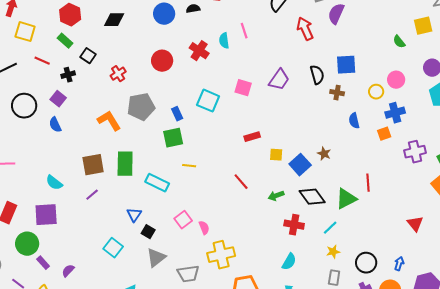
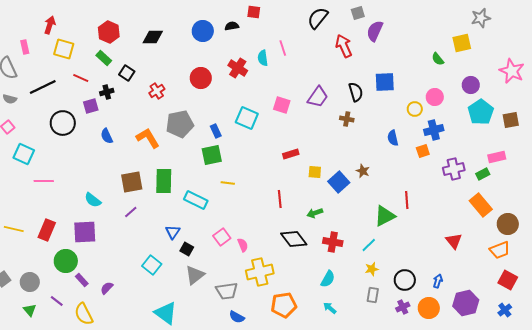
brown cross: (337, 93) -> (347, 119), moved
purple square: (58, 99) -> (91, 106), moved, turned 35
blue semicircle: (55, 125) -> (107, 136), moved
red line: (241, 182) -> (280, 199), turned 36
black diamond: (312, 197) -> (294, 239), moved

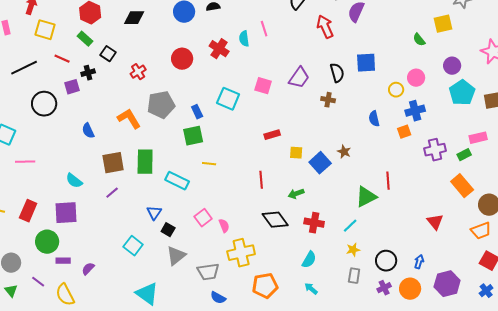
blue semicircle: (107, 136) -> (88, 131), moved
purple rectangle: (82, 280) -> (63, 261), turned -48

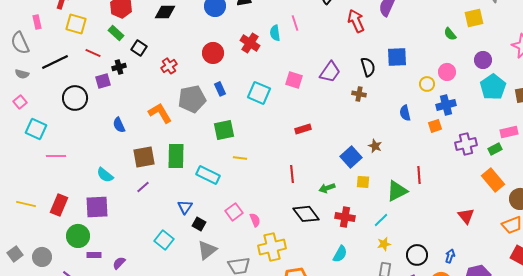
blue rectangle: (197, 112) -> (220, 89), moved
yellow square: (296, 153) -> (363, 182), moved

